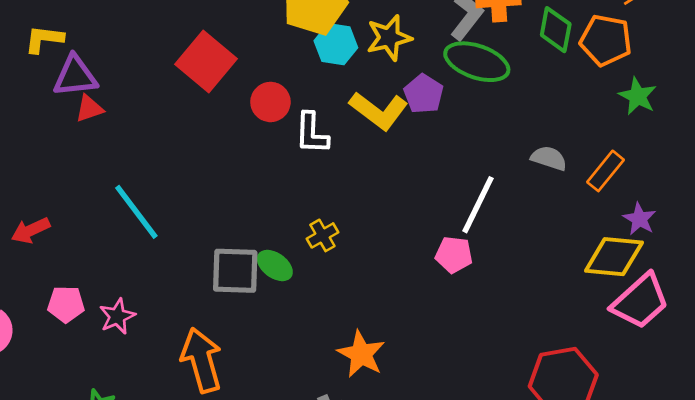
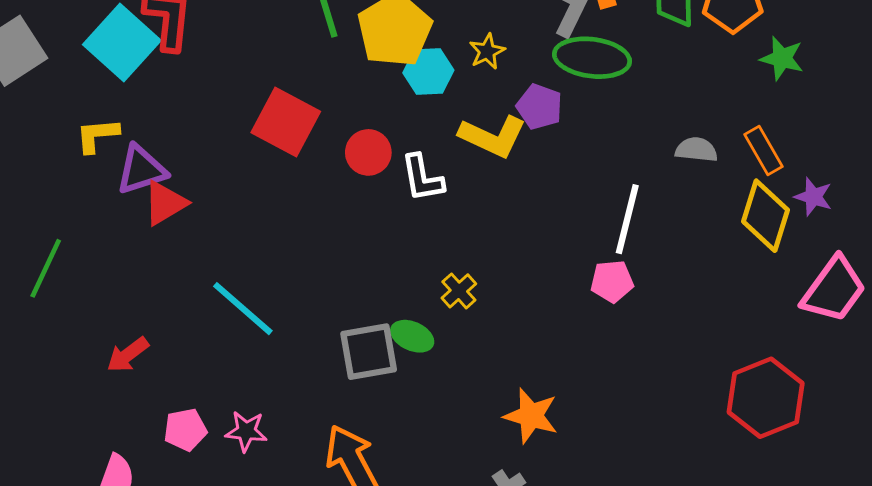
yellow star: (389, 38) -> (487, 51), size x0.7
red triangle: (89, 109) -> (165, 203), size x1.4
orange rectangle: (605, 171) -> (763, 151), turned -57
yellow diamond: (614, 257) -> (765, 216), moved, turned -66
pink star: (117, 316) -> (246, 431), turned -30

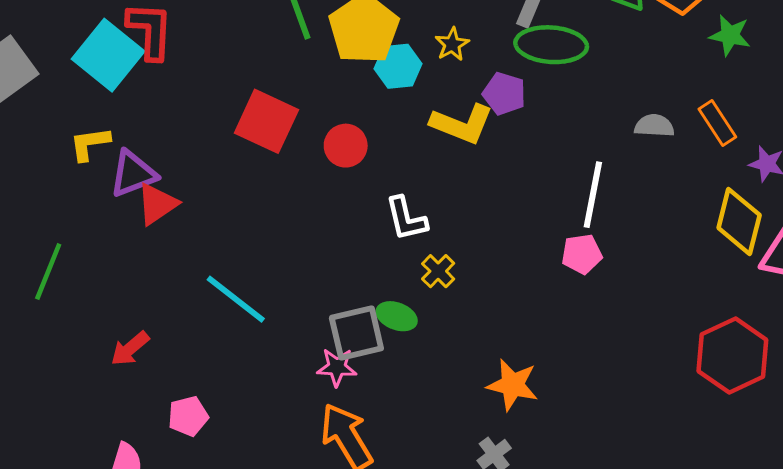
white L-shape: (422, 178) -> (406, 219), moved
yellow diamond: (765, 216) -> (739, 221), moved
pink star: (246, 431) -> (337, 367), moved

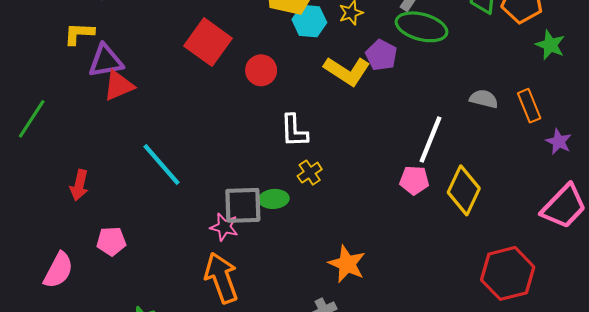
yellow diamond: (739, 221) -> (464, 190), moved
green ellipse: (397, 316) -> (274, 199), turned -36
red arrow: (130, 349) -> (79, 185), turned -48

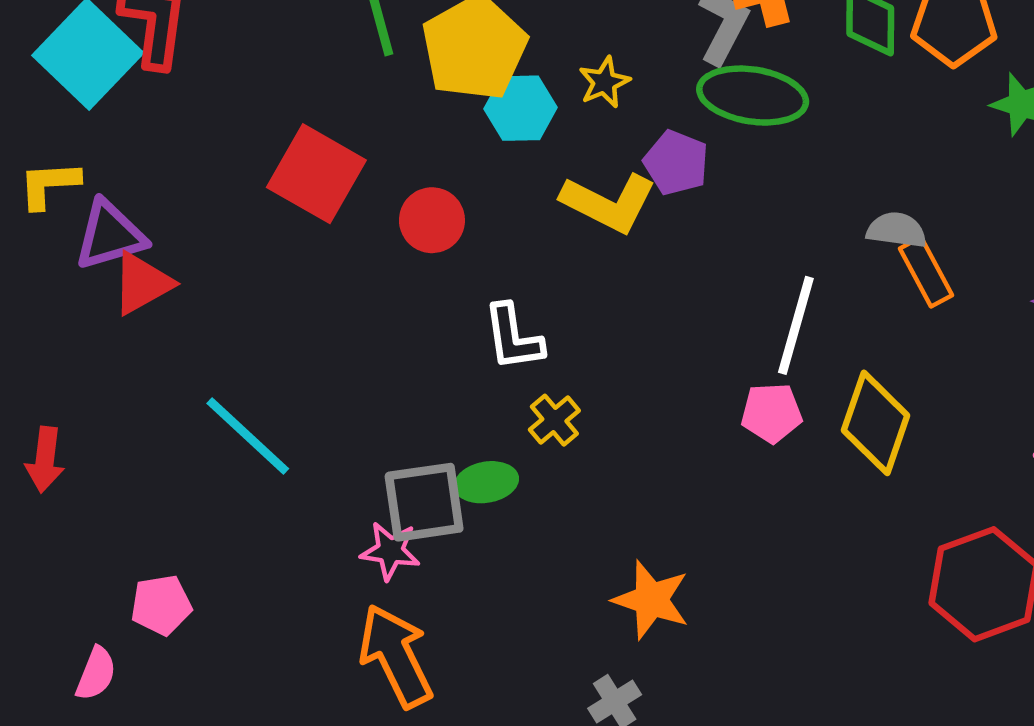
orange rectangle: (529, 106) -> (926, 272), moved
red arrow: (79, 185) -> (45, 460), moved
pink semicircle: (58, 270) -> (96, 674), moved, size x0.7

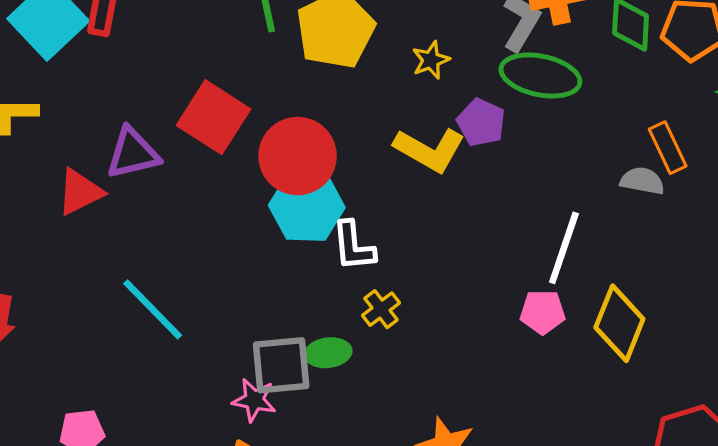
cyan hexagon: (520, 108) -> (307, 206), moved, size x1.4
red circle: (432, 220) -> (298, 156), size x1.6
purple triangle: (110, 235) -> (133, 153), moved
orange rectangle: (926, 272) -> (668, 148), moved

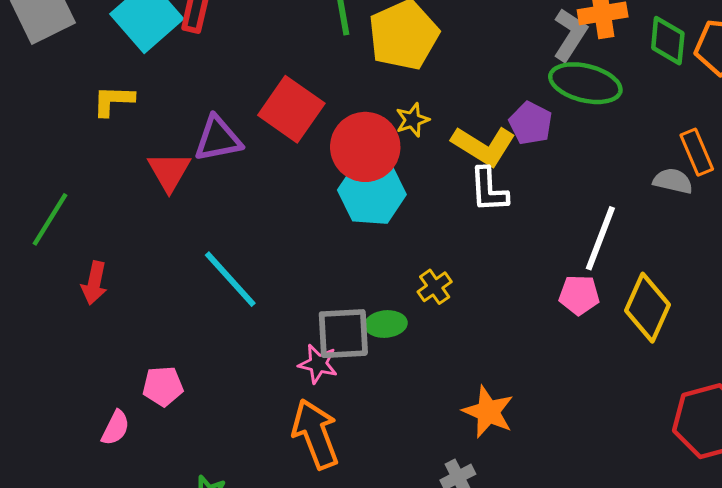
yellow star: (431, 60) -> (412, 120), moved
red triangle: (80, 192) -> (169, 172), turned -36
white L-shape: (353, 246) -> (489, 190), moved

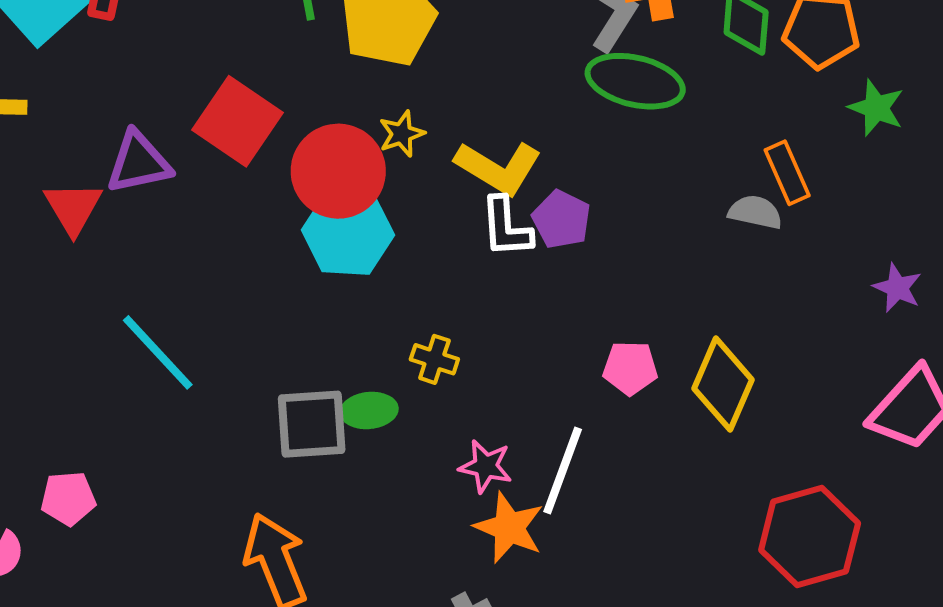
purple pentagon: (531, 123) -> (561, 219), moved
white line: (600, 238) -> (563, 470), moved
yellow cross: (435, 287) -> (434, 359), turned -36
pink star: (318, 364) -> (486, 466), moved

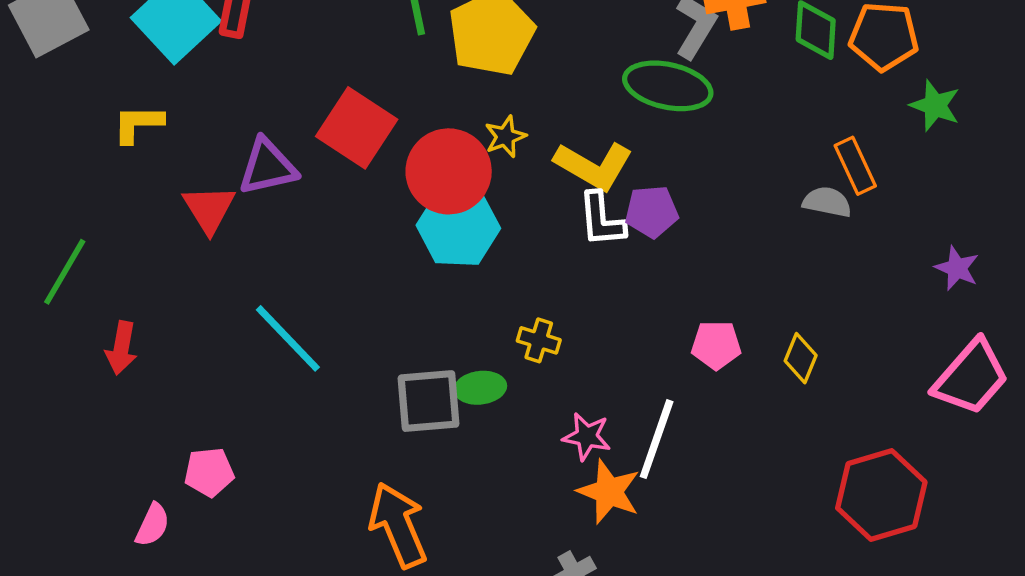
green ellipse: (635, 81) -> (668, 86), moved
purple pentagon: (561, 219) -> (652, 212), turned -30
yellow diamond: (723, 384) -> (801, 358), size x0.6

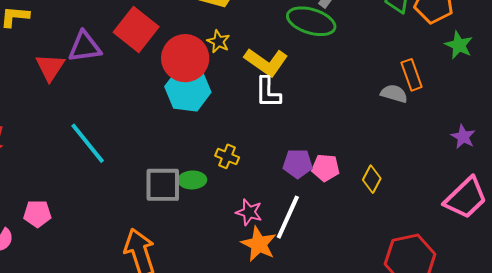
yellow star: (505, 137) -> (218, 42), turned -30
purple pentagon: (652, 212) -> (298, 164), moved

